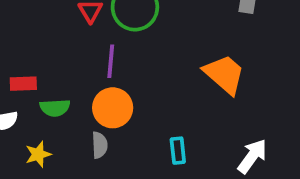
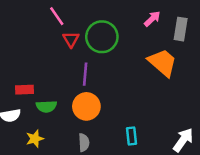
orange trapezoid: (224, 74) -> (162, 63), moved
gray semicircle: (100, 145) -> (84, 143), moved

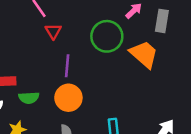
green circle: (102, 37) -> (107, 36), moved

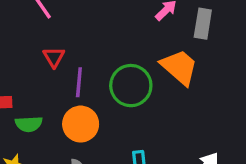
red triangle: (53, 31) -> (54, 57), moved
green circle: (107, 36) -> (131, 86), moved

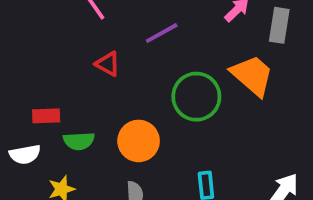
red triangle: (54, 57) -> (108, 64), turned -30
purple line: (79, 82) -> (162, 33), moved, turned 56

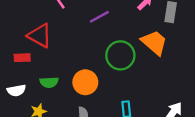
red triangle: (108, 64) -> (40, 36), moved, size x1.6
red rectangle: (46, 116) -> (22, 58), moved

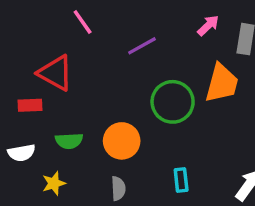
orange trapezoid: (154, 43) -> (222, 83), turned 64

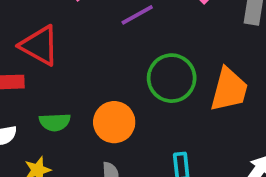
orange trapezoid: (222, 83) -> (229, 90), moved

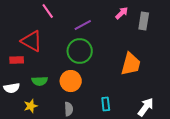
green circle: (172, 78) -> (80, 51), moved

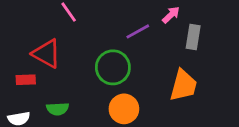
gray rectangle: (144, 21) -> (193, 37), moved
purple line: (83, 25) -> (138, 31), moved
orange circle: (71, 81) -> (124, 109), moved

